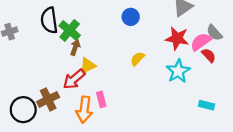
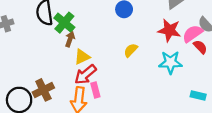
cyan star: (178, 71) -> (170, 62), turned 30
red arrow: (74, 79) -> (85, 75), moved

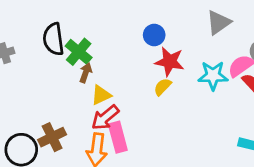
red star: (169, 30) -> (170, 62), moved
cyan star: (170, 62) -> (213, 76), moved
pink rectangle: (95, 90) -> (118, 137), size x1.5

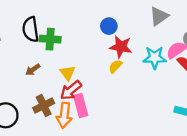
green cross: (79, 52) -> (50, 39), turned -36
brown arrow: (86, 73) -> (33, 70), moved, turned -144
yellow triangle: (101, 95) -> (68, 73), turned -42
brown cross: (52, 137) -> (44, 105), moved

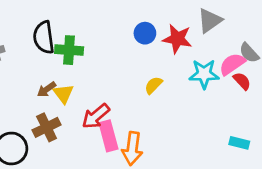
red star: (121, 47) -> (177, 39), moved
yellow triangle: (68, 73) -> (63, 94), moved
brown cross: (44, 105) -> (47, 127), moved
orange arrow: (64, 115) -> (132, 149), moved

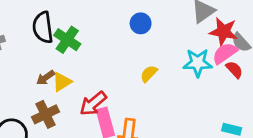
red star: (177, 39) -> (223, 32), moved
green cross: (69, 50) -> (67, 40), turned 30
yellow triangle: (63, 94) -> (62, 82), turned 35

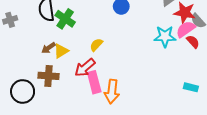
yellow semicircle: (149, 74) -> (96, 45), moved
brown cross: (46, 114) -> (49, 76), turned 30

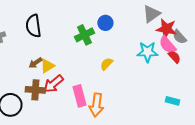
green cross: (65, 19) -> (84, 35), moved, turned 30
pink semicircle: (186, 29) -> (167, 45), turned -96
yellow semicircle: (96, 45) -> (106, 64), moved
red arrow: (85, 68) -> (53, 84), moved

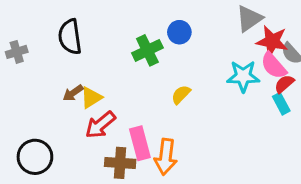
red semicircle: (174, 57) -> (284, 84), turned -88
brown cross: (35, 90) -> (120, 163), moved
cyan rectangle: (172, 101) -> (281, 104), moved, turned 48

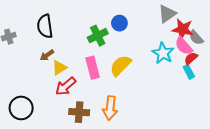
cyan star: (243, 76) -> (163, 53), turned 30
brown arrow: (73, 93) -> (47, 55), moved
yellow semicircle: (181, 95) -> (121, 66), size x1.6
pink rectangle: (140, 143) -> (93, 68), moved

